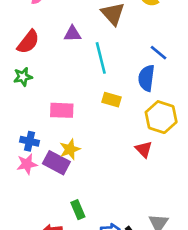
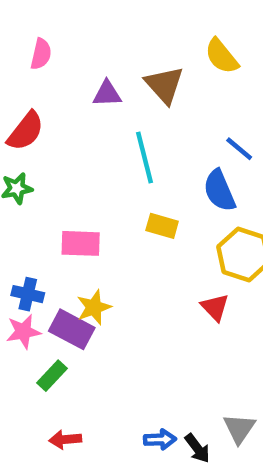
purple triangle: (73, 34) -> (107, 94), moved
blue semicircle: (146, 78) -> (219, 191), turned -30
green rectangle: (78, 210) -> (52, 376), moved, turned 66

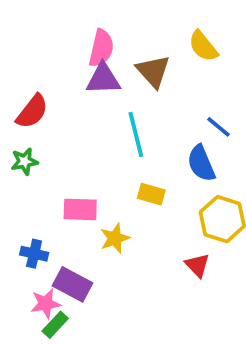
pink semicircle: (41, 54) -> (101, 48), moved, size x1.4
purple triangle: (107, 94) -> (103, 79), size x1.4
yellow star: (94, 307) -> (115, 238), moved
pink star: (23, 332) -> (46, 304), moved

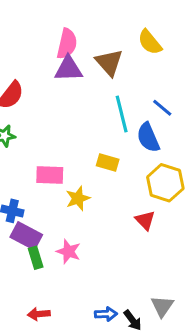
cyan line: (136, 135) -> (122, 114), moved
purple rectangle: (73, 284) -> (26, 236), moved
pink star: (46, 304) -> (68, 252), moved, turned 30
green rectangle: (55, 325) -> (36, 258), moved, turned -60

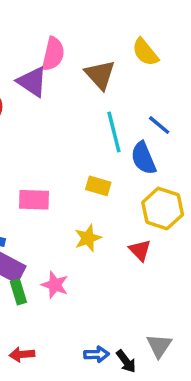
purple triangle: (68, 69) -> (32, 82), moved, turned 36
yellow star: (78, 198) -> (88, 238), moved

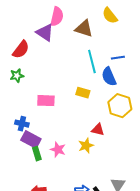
brown triangle: (100, 75) -> (84, 29), turned -30
blue line: (159, 125) -> (118, 58), turned -48
yellow star: (88, 238) -> (86, 146), moved
red triangle: (140, 250) -> (98, 130), moved, turned -32

